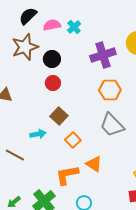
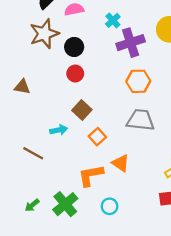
cyan cross: (74, 27) -> (113, 20), moved
gray trapezoid: (112, 125) -> (141, 120), turned 140

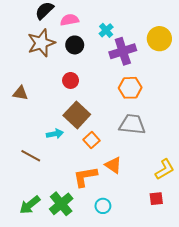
black circle: (74, 47) -> (75, 45), moved
brown square: (82, 110) -> (77, 115), size x1.4
green arrow: (32, 205) -> (30, 205), size x1.5

